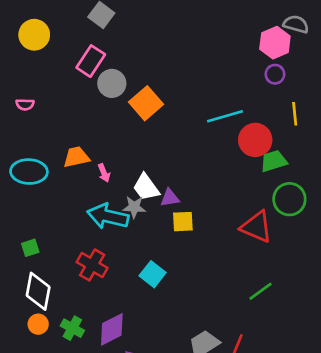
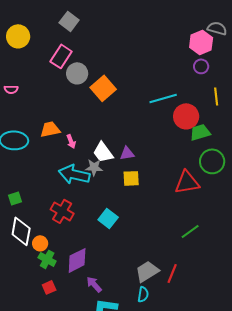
purple triangle: (170, 198) -> (127, 153), moved
red triangle: (257, 227) -> (187, 182), turned -32
orange circle: (38, 324) -> (40, 243), moved

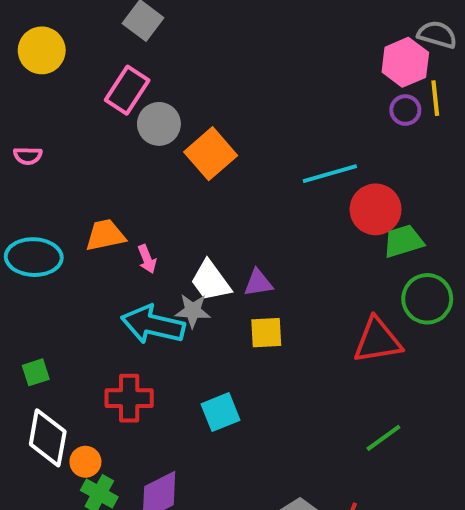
yellow line: (216, 96) -> (435, 98), moved
red cross: (62, 211) -> (129, 398), turned -30
cyan square: (108, 218) -> (221, 412), turned 30

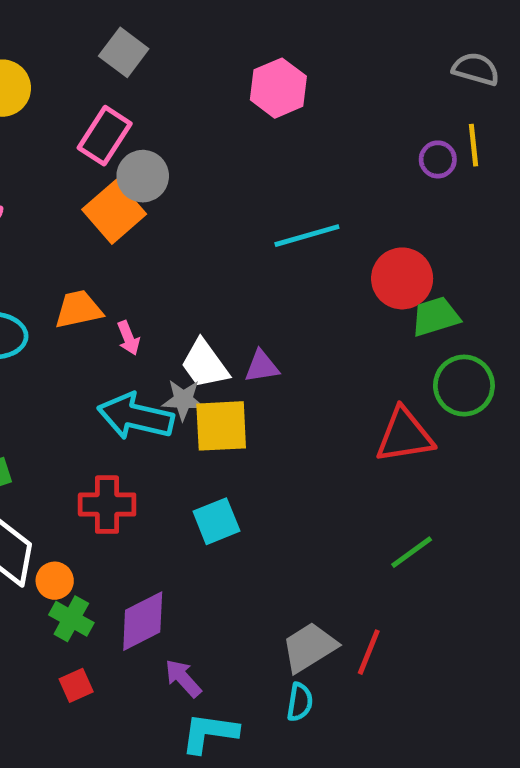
pink hexagon: (405, 62) -> (278, 88), moved
orange square: (211, 154) -> (114, 212), moved
cyan line: (330, 174) -> (307, 236), moved
yellow square: (266, 333) -> (221, 426), moved, size x1.4

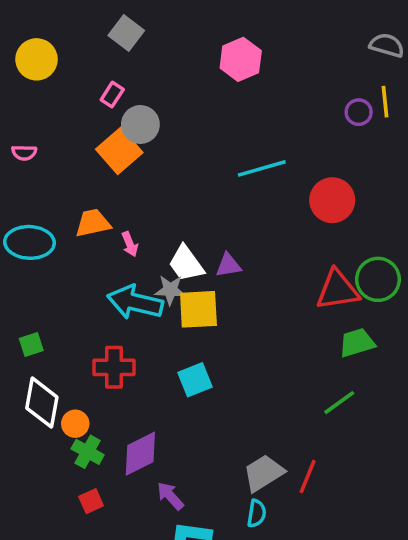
pink rectangle: (105, 136) -> (112, 95), size x0.6
green trapezoid: (435, 317) -> (357, 343), moved
red triangle: (404, 435) -> (338, 290), moved

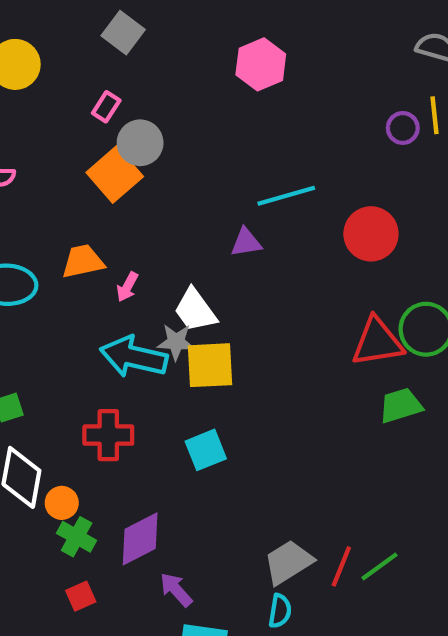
pink arrow: (130, 244) -> (127, 287), turned 50
purple triangle: (228, 265) -> (246, 242), moved
green line: (339, 403) -> (379, 566), moved

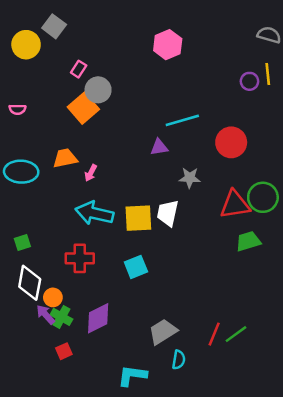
gray square: (123, 33) -> (54, 26), moved
white trapezoid: (195, 310) -> (168, 213), moved, turned 48
gray star: (176, 342) -> (190, 178), moved
gray trapezoid: (288, 562) -> (163, 332), moved
purple arrow: (176, 590) -> (46, 315), moved

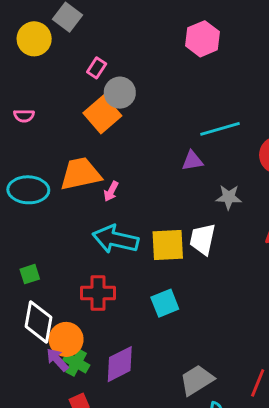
orange trapezoid: (65, 158) -> (81, 174), size x1.4
orange circle: (53, 297) -> (66, 339), size x1.5

